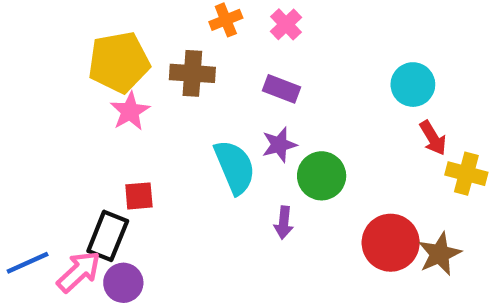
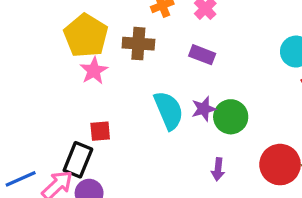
yellow pentagon: (119, 62) -> (86, 36), turned -30
purple star: (279, 145) -> (204, 109), moved
purple arrow: (284, 223) -> (218, 169), moved

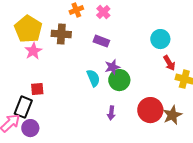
purple star: (204, 109) -> (112, 67), moved
cyan semicircle: (169, 110) -> (93, 78), moved, size x0.7

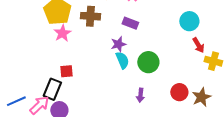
purple star: (112, 67) -> (118, 44), moved
red circle: (150, 110) -> (179, 92), size x0.7

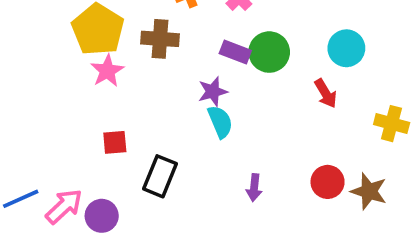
red arrow: (198, 45) -> (326, 93), moved
green circle: (148, 62) -> (269, 52), moved
black rectangle: (52, 89) -> (160, 176), moved
brown star: (201, 97) -> (369, 191), turned -30

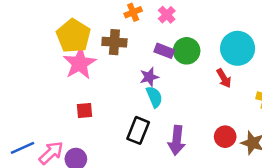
cyan circle: (346, 48) -> (238, 48), size x1.4
pink star: (107, 71) -> (80, 63), size x1.5
black rectangle: (160, 176) -> (138, 130), moved
purple arrow: (254, 188) -> (177, 140), size x1.6

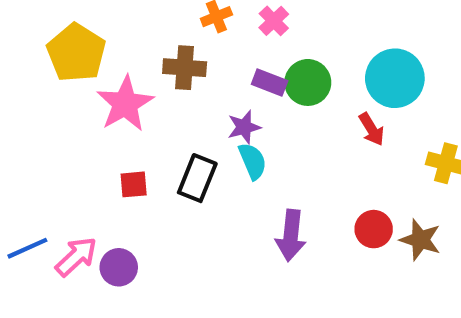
yellow pentagon: (73, 36) -> (76, 53), moved
black rectangle: (138, 130) -> (197, 178), moved

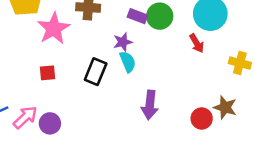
red square: (134, 184) -> (47, 73), moved
red circle: (374, 229) -> (202, 118), moved

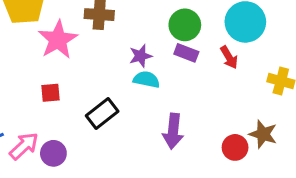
purple rectangle: (137, 16) -> (186, 53), moved
cyan semicircle: (128, 62) -> (146, 80), turned -55
black rectangle: (96, 72) -> (102, 113), moved, turned 30

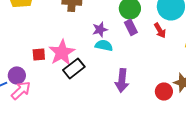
pink star: (58, 40) -> (62, 52), moved
purple rectangle: (186, 53) -> (131, 27), turned 42
purple circle: (53, 153) -> (17, 75), moved

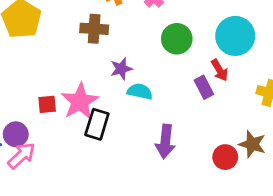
purple rectangle: (131, 27) -> (204, 87), moved
purple star: (100, 29) -> (121, 69), moved
black rectangle: (74, 68) -> (97, 124), turned -35

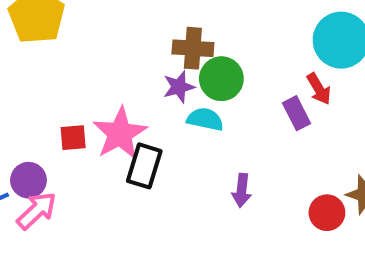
brown cross: (94, 29) -> (193, 48), moved
green circle: (177, 39) -> (221, 79), moved
purple arrow: (165, 141) -> (242, 190), size x0.7

